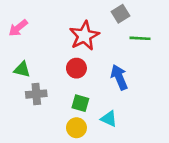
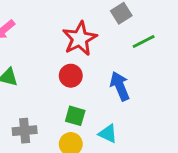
green line: (140, 38) -> (144, 42), turned -30
gray cross: (36, 94) -> (25, 131), moved

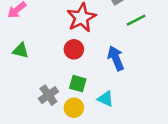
gray cross: (25, 131) -> (48, 95), moved, turned -30

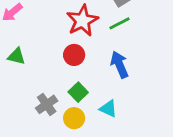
green line: (136, 20) -> (119, 23), moved
green square: (78, 84) -> (78, 92), turned 30

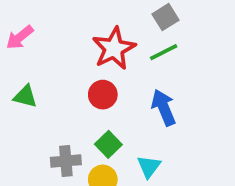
gray cross: (47, 104) -> (66, 161), turned 30
cyan triangle: (108, 109) -> (149, 167), turned 42

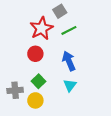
gray square: (166, 17) -> (60, 11), moved
cyan triangle: (149, 167) -> (70, 85), moved

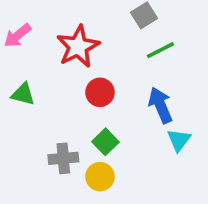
red star: (41, 28) -> (78, 47), moved
cyan triangle: (70, 85) -> (179, 140), moved

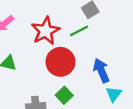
green line: (160, 50) -> (79, 31), moved
red circle: (100, 92) -> (60, 62), size x1.5

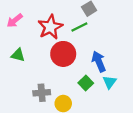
green square: (64, 95) -> (86, 83), moved

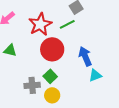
cyan triangle: (110, 82) -> (95, 75), turned 32
green square: (86, 83) -> (50, 76), moved

